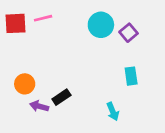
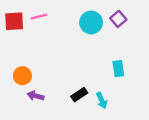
purple square: (128, 33) -> (118, 19), moved
black rectangle: (61, 97) -> (79, 95), moved

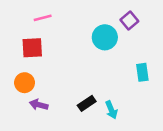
red square: (14, 21) -> (32, 48), moved
cyan circle: (91, 22) -> (105, 37), moved
cyan rectangle: (118, 69) -> (142, 72), moved

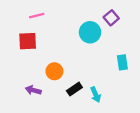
orange circle: (24, 83) -> (54, 71), moved

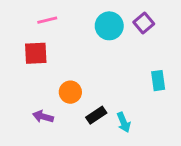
cyan circle: (90, 32) -> (109, 26), moved

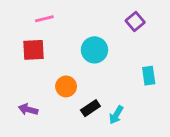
cyan circle: (109, 26) -> (94, 50), moved
purple arrow: (43, 117) -> (28, 109), moved
cyan arrow: (124, 122) -> (116, 115), turned 54

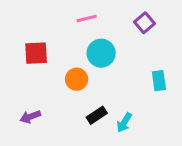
pink line: (44, 19) -> (87, 18), moved
orange circle: (66, 86) -> (77, 79), moved
purple arrow: (28, 109) -> (30, 117), turned -36

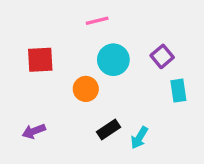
purple square: (144, 23) -> (162, 56), moved

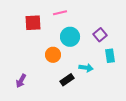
red square: (40, 60) -> (33, 23), moved
purple arrow: (34, 131) -> (21, 81), turned -40
cyan arrow: (139, 138) -> (86, 68), moved, turned -112

